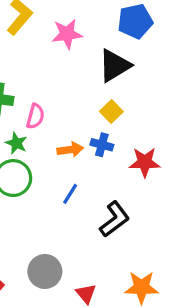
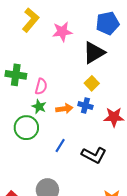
green star: (16, 143) -> (39, 107), moved
blue line: (70, 194) -> (60, 146), moved
black L-shape: (115, 219) -> (94, 155), turned 65

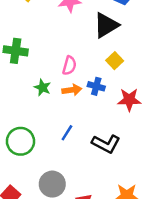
yellow square: (92, 83) -> (115, 61), moved
pink semicircle: (41, 86) -> (69, 66), moved
green circle: (26, 128) -> (20, 141), moved

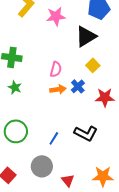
blue cross: (96, 86) -> (78, 86), turned 32
green star: (42, 88) -> (15, 87), moved
blue line: (67, 133) -> (54, 138), moved

